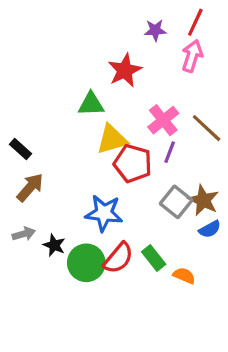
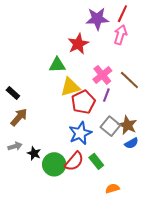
purple star: (155, 30) -> (97, 19), size x1.6
red pentagon: (133, 163) -> (83, 102), turned 30
blue star: (104, 213) -> (80, 133), moved, turned -30
orange semicircle: (184, 276) -> (112, 188), moved, turned -40

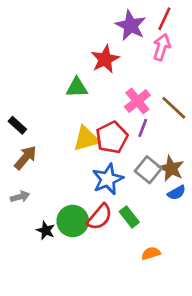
purple star: (97, 19) -> (131, 25), turned 30
yellow triangle: (70, 87) -> (86, 139), moved
black star: (34, 153) -> (46, 230), moved

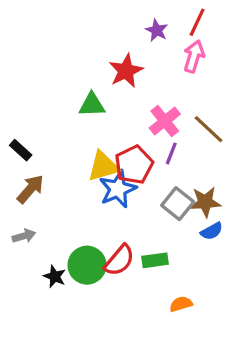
purple star: (131, 25) -> (157, 30), size x0.6
brown star: (171, 168) -> (205, 202), turned -30
blue star: (108, 179) -> (118, 189), moved
green rectangle: (129, 217) -> (155, 260), turned -60

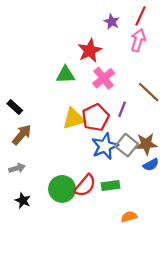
pink cross: (165, 121) -> (104, 78), moved
blue star: (118, 189) -> (105, 146), moved
black star: (55, 276) -> (23, 200), moved

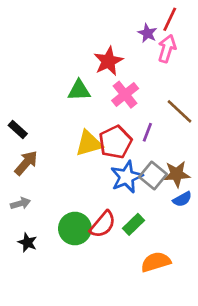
purple star: (112, 22) -> (147, 33), moved
green rectangle: (111, 185) -> (133, 224), turned -36
orange semicircle: (129, 217) -> (156, 262), size x1.5

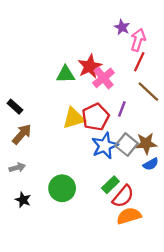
red line: (170, 19) -> (139, 62), moved
red star: (108, 61) -> (90, 66), moved
red semicircle: (103, 224) -> (123, 196), moved

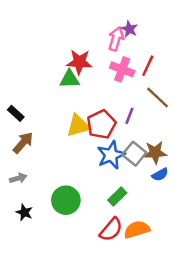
pink arrow: (138, 40) -> (116, 39), moved
red star: (90, 66) -> (79, 62), moved, turned 30
pink cross: (104, 78) -> (122, 69), moved, turned -30
red semicircle: (123, 196) -> (111, 230), moved

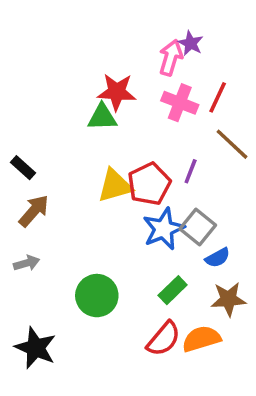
brown star: (155, 152) -> (228, 299), moved
blue semicircle: (160, 174) -> (218, 258), moved
black star: (24, 212) -> (36, 348), moved, size x1.6

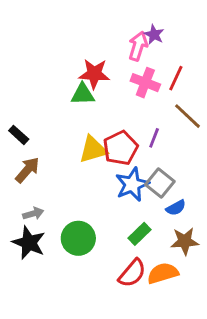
gray arrow: (27, 263) -> (33, 214), moved
black star: (36, 348) -> (29, 243), moved

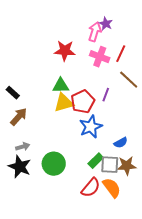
green triangle: (83, 94) -> (61, 86), moved
gray square: (160, 183) -> (110, 165), moved, turned -36
orange semicircle: (163, 273) -> (112, 188), turned 70

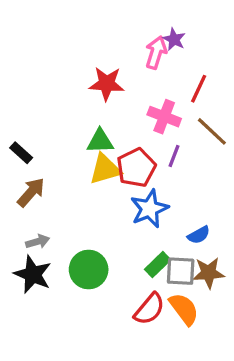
pink cross: (100, 57) -> (164, 117), moved

